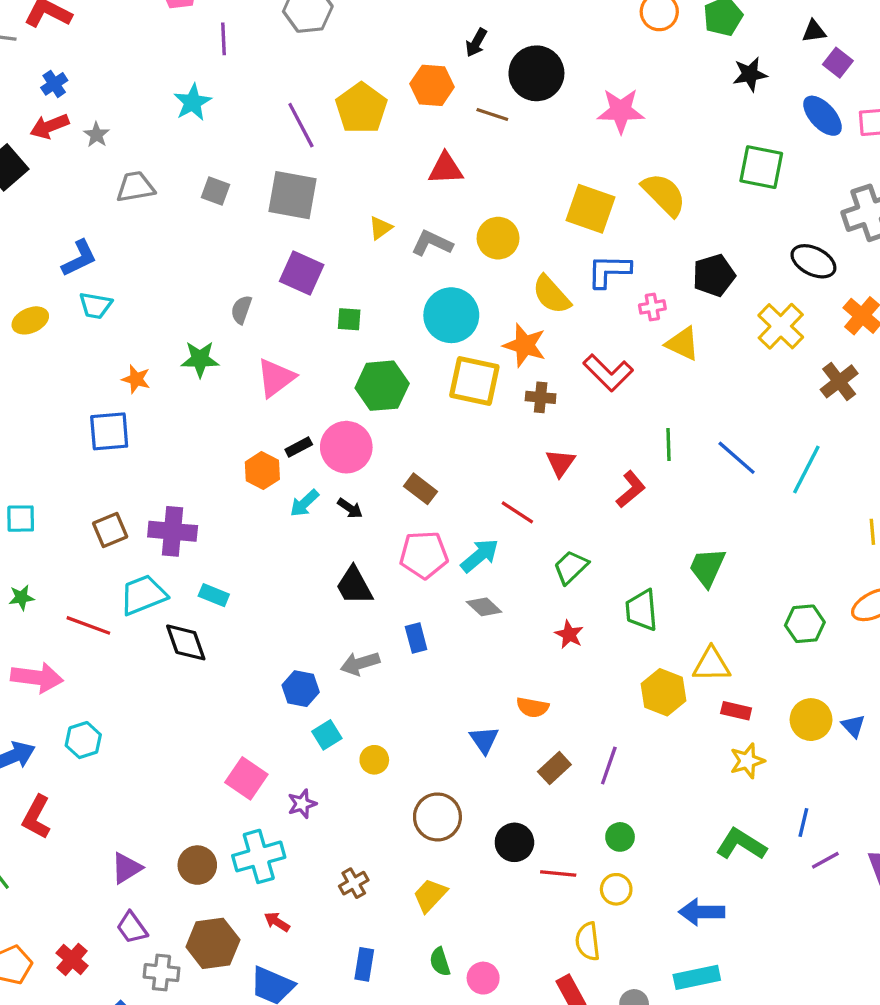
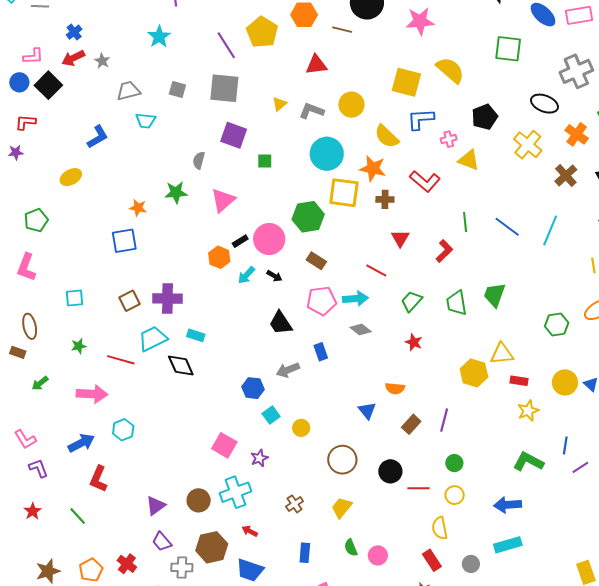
cyan trapezoid: (95, 306) -> (146, 121), moved
green hexagon: (382, 386) -> (308, 217), moved
cyan arrow: (480, 556) -> (355, 299), turned 40
green trapezoid: (642, 610) -> (457, 303), moved

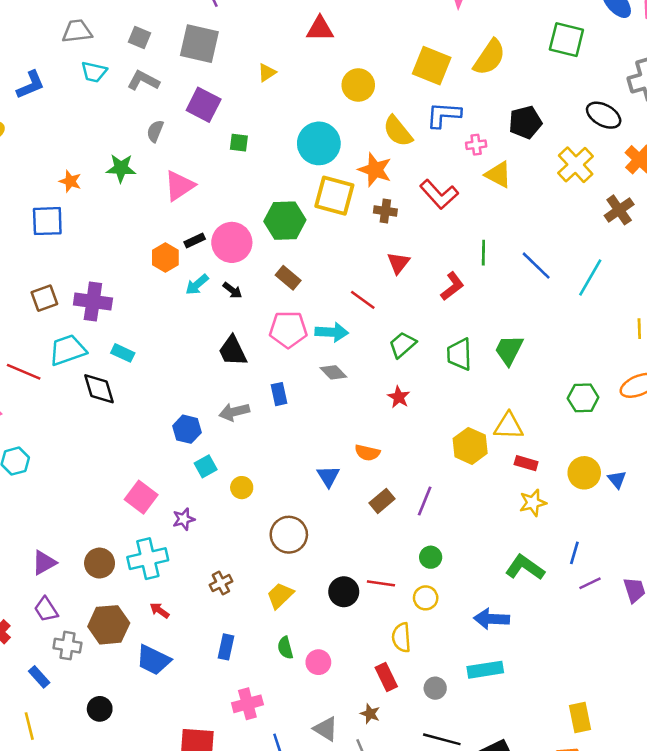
yellow semicircle: (450, 70) -> (489, 57), turned 76
gray L-shape: (312, 111) -> (143, 81), moved
black circle: (390, 471) -> (344, 592), moved

